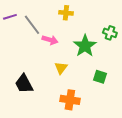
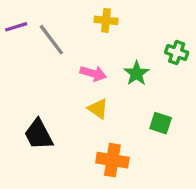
pink arrow: (50, 40) -> (93, 73), moved
green star: (85, 46) -> (136, 73), size x0.7
yellow triangle: (61, 68) -> (98, 109), turned -32

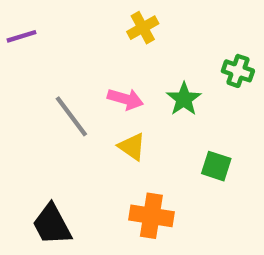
yellow cross: (106, 20) -> (143, 28), turned -35
gray line: (51, 40) -> (71, 116), moved
black trapezoid: (39, 134) -> (52, 225), moved

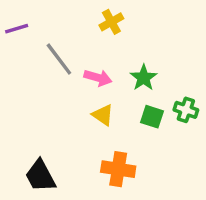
green cross: (238, 71) -> (186, 110), moved
gray line: (71, 116) -> (59, 59), moved
green square: (216, 166) -> (152, 117), moved

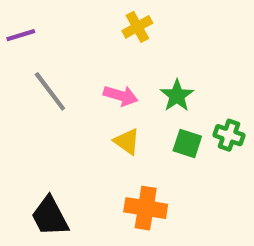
gray line: (59, 59) -> (50, 91), moved

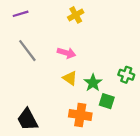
purple line: (21, 35) -> (21, 14), moved
green star: (177, 96) -> (93, 83), moved
green square: (187, 143) -> (107, 101), moved

